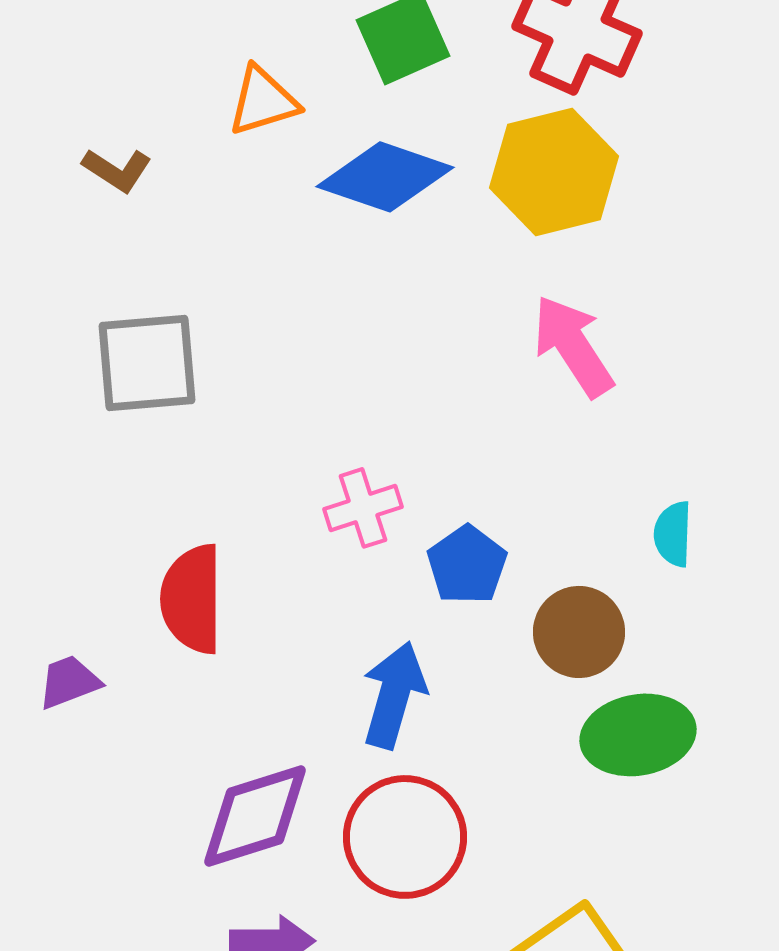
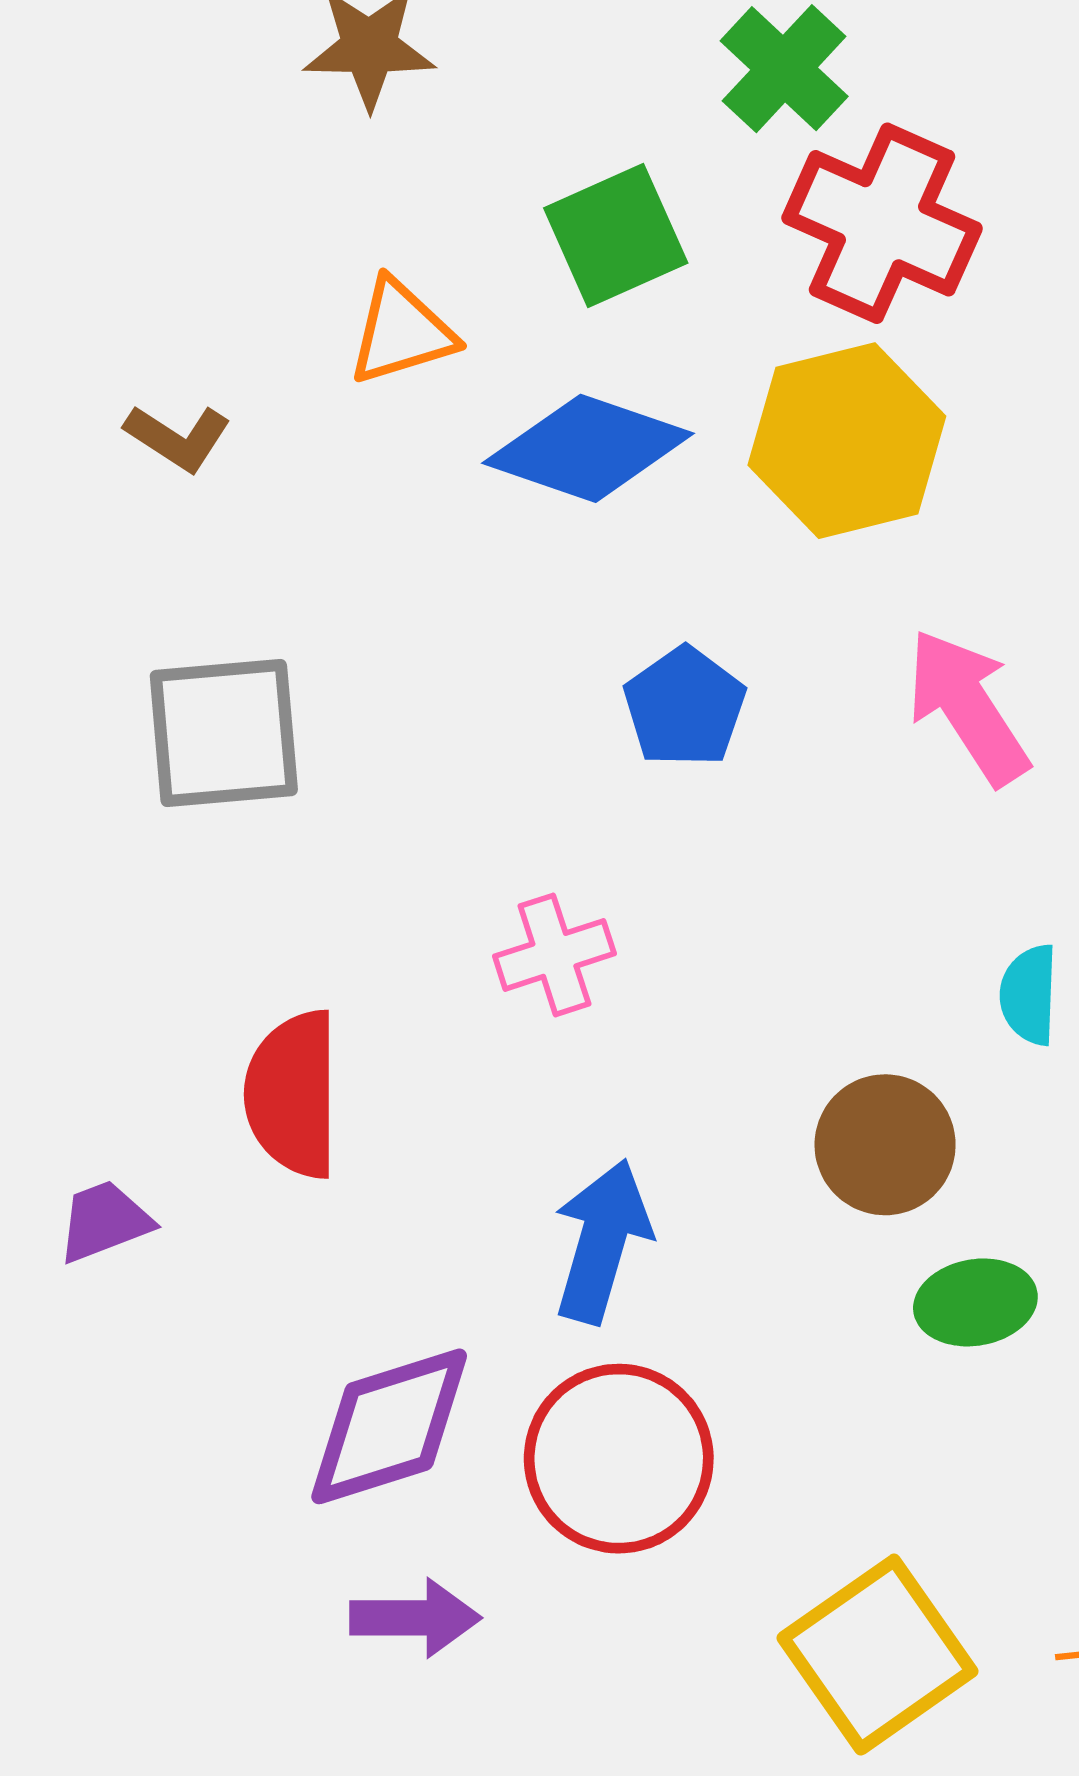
pink arrow: (573, 346) -> (968, 707), moved
blue pentagon: (467, 565) -> (685, 707), moved
green ellipse: (638, 735) -> (975, 1302), size x0.7

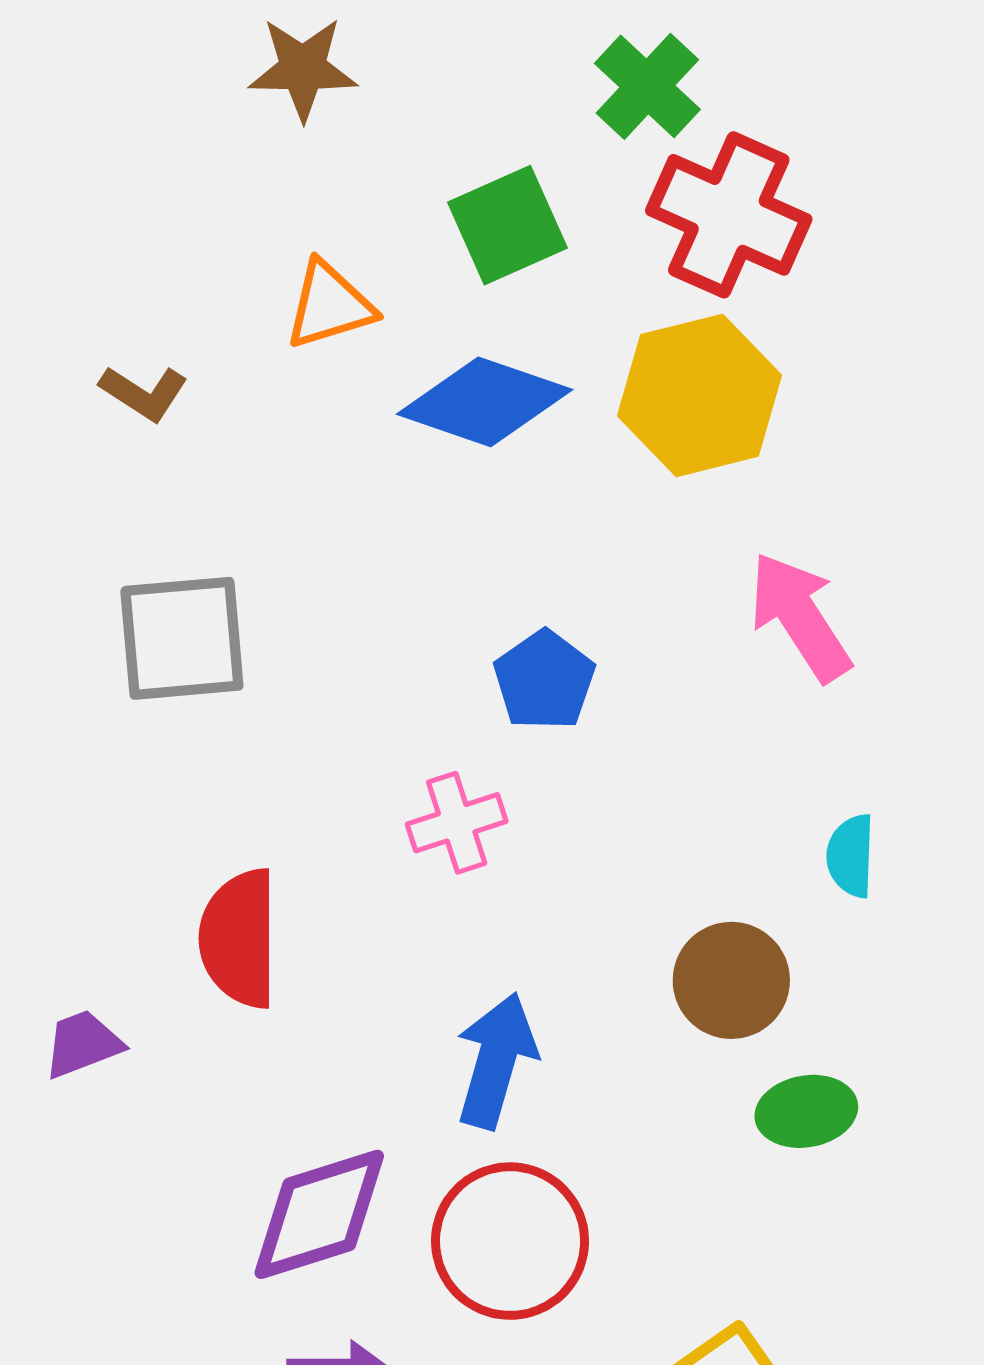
blue pentagon: (685, 707) -> (544, 680), moved

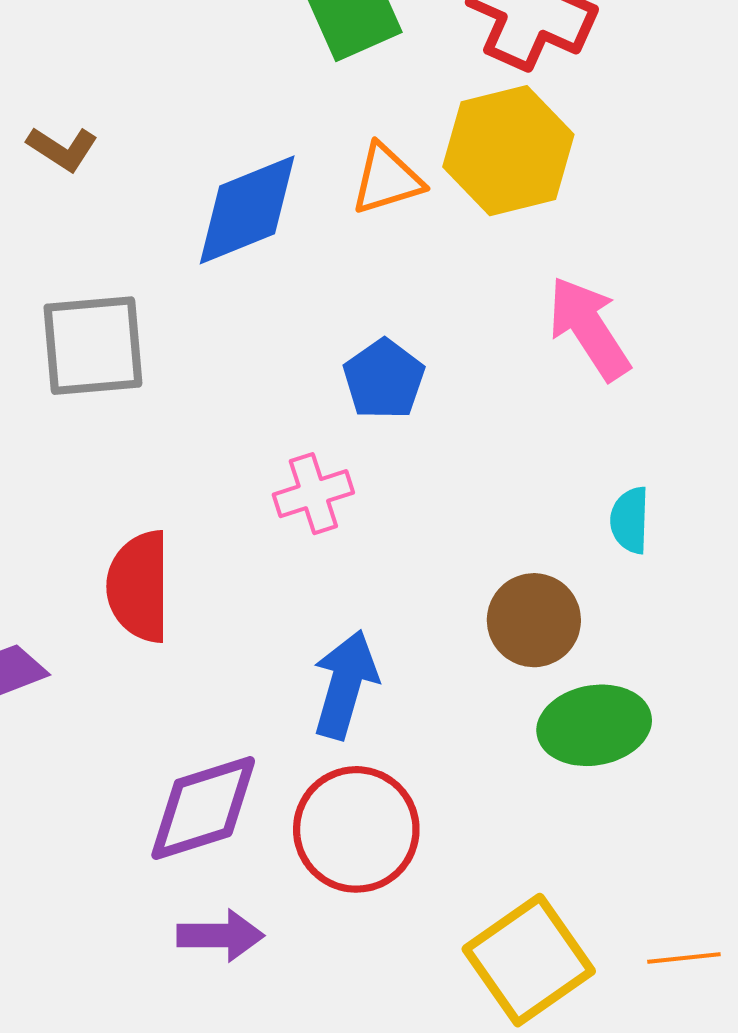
orange triangle: (329, 305) -> (387, 179), moved
blue diamond: (485, 402) -> (247, 210), moved, turned -41
green ellipse: (806, 1111) -> (594, 725), size x1.4

